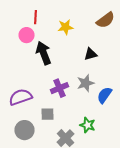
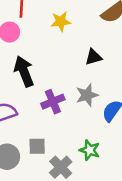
black arrow: (44, 53) -> (24, 71), moved
gray square: (48, 114) -> (37, 146), moved

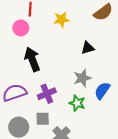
purple cross: (53, 102) -> (47, 94), moved
green star: (90, 150) -> (77, 103), moved

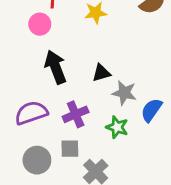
black triangle: (88, 48) -> (101, 73), moved
gray star: (82, 78) -> (124, 93), turned 30

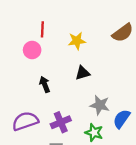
black arrow: (56, 67) -> (45, 84), size x0.6
black triangle: (101, 73) -> (83, 73), moved

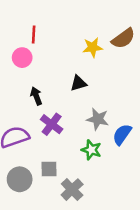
yellow star: (77, 41) -> (93, 47), moved
purple cross: (61, 122) -> (52, 124), moved, turned -30

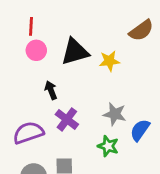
red line: (34, 35) -> (31, 26), moved
yellow star: (93, 47) -> (109, 61), moved
black triangle: (78, 83) -> (75, 52), moved, size x1.6

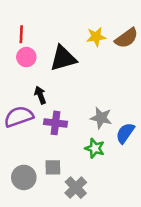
yellow star: (109, 61) -> (96, 37), moved
purple cross: (67, 119) -> (55, 123), turned -30
purple semicircle: (28, 133) -> (19, 117), moved

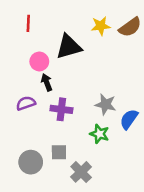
pink circle: (26, 57) -> (39, 61), moved
purple semicircle: (19, 117) -> (26, 103), size x0.7

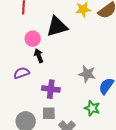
purple cross: (61, 109) -> (51, 89), moved
green star: (99, 134) -> (92, 108), moved

